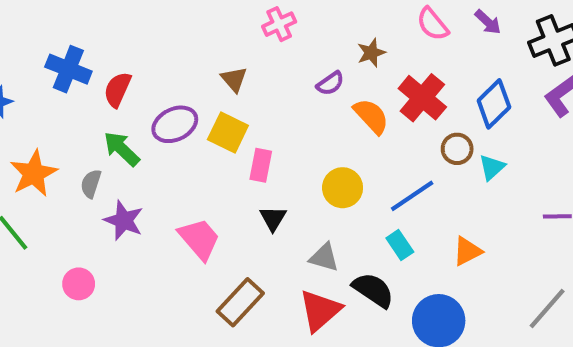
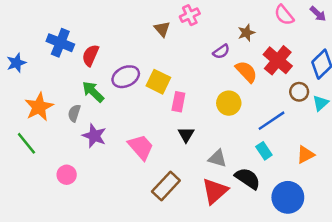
brown triangle: (234, 79) -> (162, 29), moved
yellow circle: (343, 188) -> (229, 103), moved

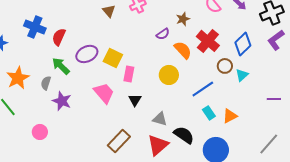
brown triangle: (162, 29) -> (109, 11), moved
pink trapezoid: (141, 147) -> (104, 93), moved
cyan rectangle: (264, 151) -> (209, 113), moved

